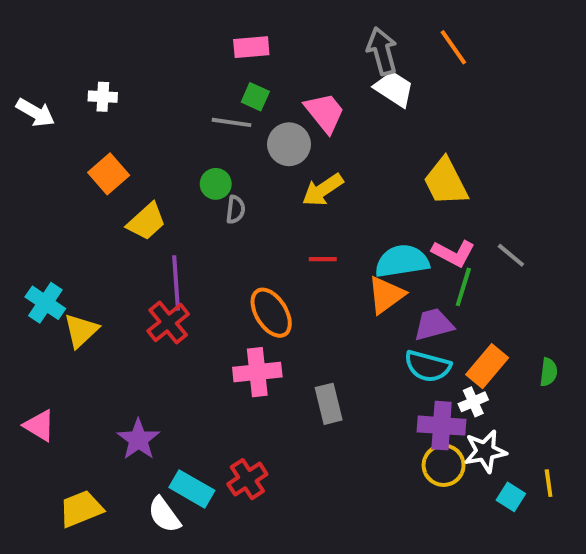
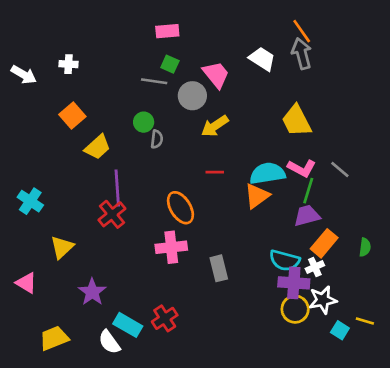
gray arrow: (382, 51) -> (302, 54), moved
purple trapezoid: (434, 325) -> (307, 216), moved
yellow triangle: (81, 330) -> (62, 247), moved
cyan semicircle: (428, 366) -> (285, 260), moved
yellow line: (549, 483) -> (365, 321), turned -66

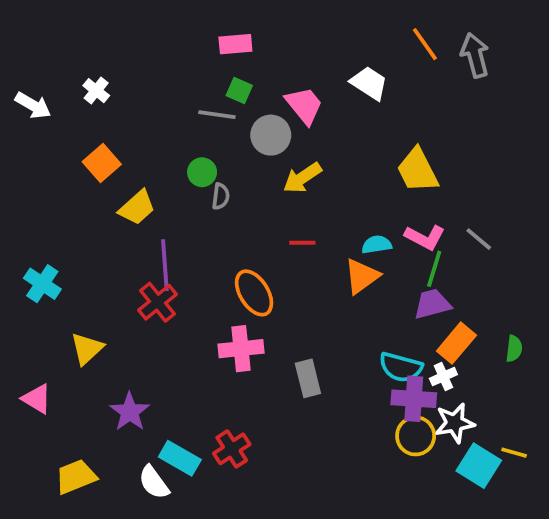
gray arrow: (302, 54) -> (475, 55), moved
white cross: (69, 64) -> (96, 91), turned 36
cyan semicircle: (267, 173) -> (377, 245), size x0.6
cyan square: (340, 330) -> (479, 466), size x1.6

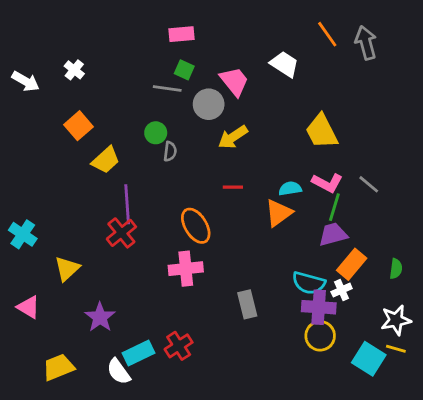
cyan cross: (42, 284) -> (23, 234), moved
gray rectangle: (308, 378) -> (247, 304), moved
white star: (455, 423) -> (396, 320), moved
cyan rectangle: (180, 458) -> (139, 353), turned -56

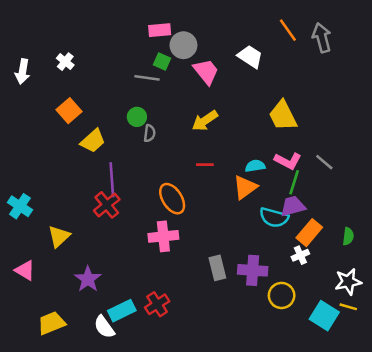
white arrow: (26, 81) -> (22, 72), turned 70
gray circle: (209, 104) -> (183, 45), moved
cyan semicircle: (309, 283) -> (274, 218), moved
purple cross: (319, 307) -> (253, 270), moved

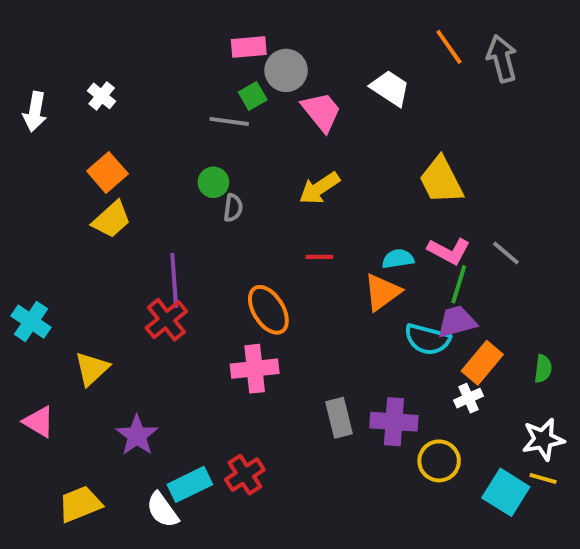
green square: (162, 62) -> (253, 96), turned 36
yellow trapezoid: (93, 141) -> (111, 220), moved

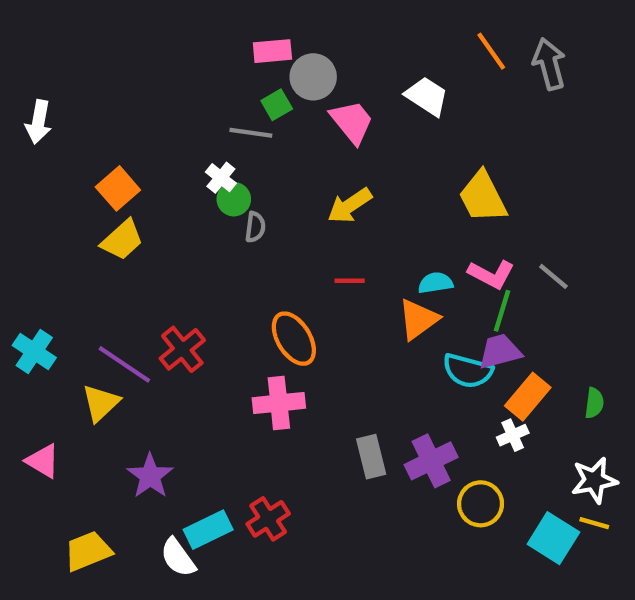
white cross: (102, 96) -> (221, 178), moved
purple line: (174, 280) -> (124, 364), moved, turned -52
purple cross: (394, 422) -> (431, 461), turned -30

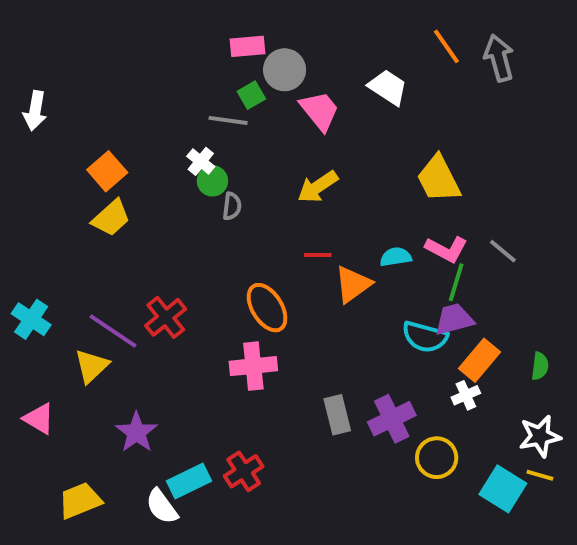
orange triangle: (418, 319) -> (353, 284), moved

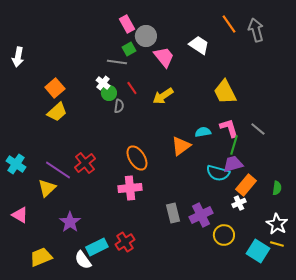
pink rectangle: (248, 46) -> (127, 24), turned 66
pink L-shape: (446, 249) -> (229, 128), turned -135
red line: (318, 255) -> (132, 88), moved, turned 56
white star: (540, 436) -> (277, 224), turned -30

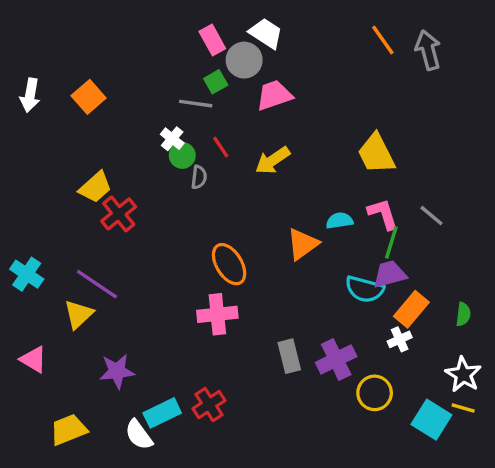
white trapezoid: (199, 45) -> (266, 33), moved
pink trapezoid: (164, 57) -> (274, 95), turned -70
orange square: (55, 88) -> (89, 97), moved
red cross: (85, 163) -> (119, 214), moved
purple star: (70, 222) -> (117, 371), turned 30

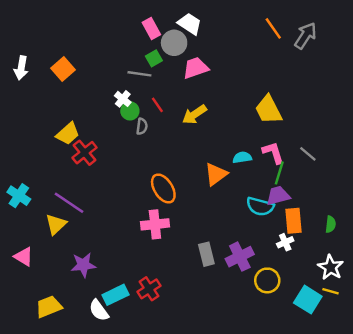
gray arrow: (428, 50) -> (305, 36), turned 48
orange rectangle: (411, 309) -> (294, 221), turned -45

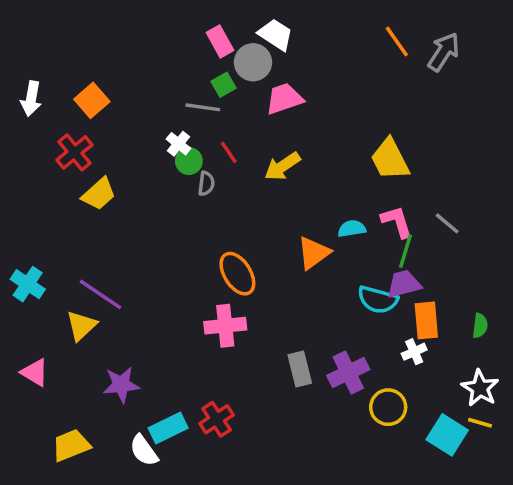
red cross: (85, 153) -> (74, 152), moved

